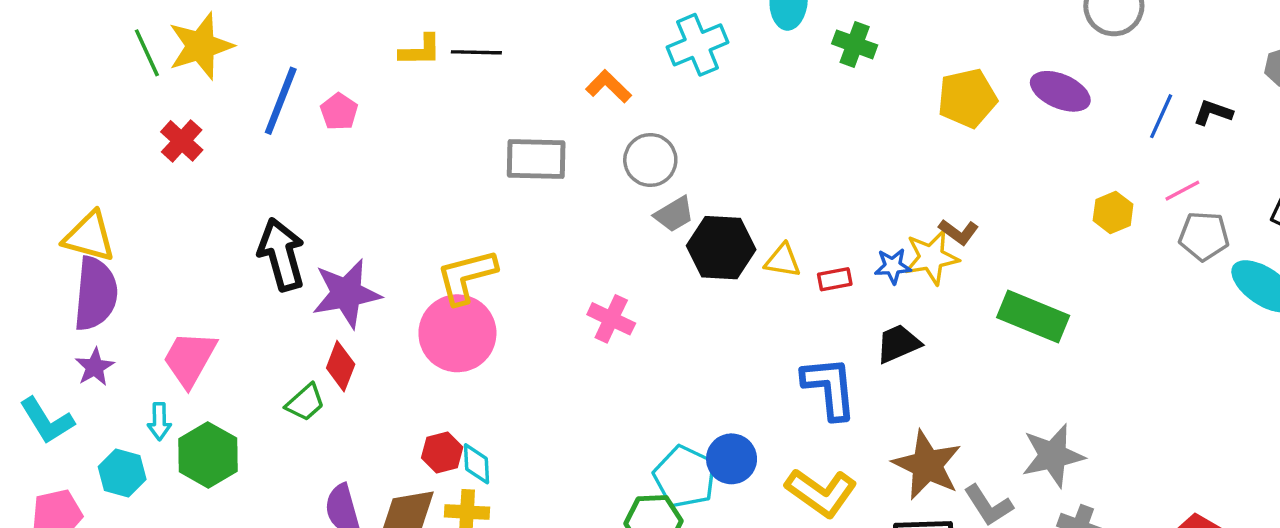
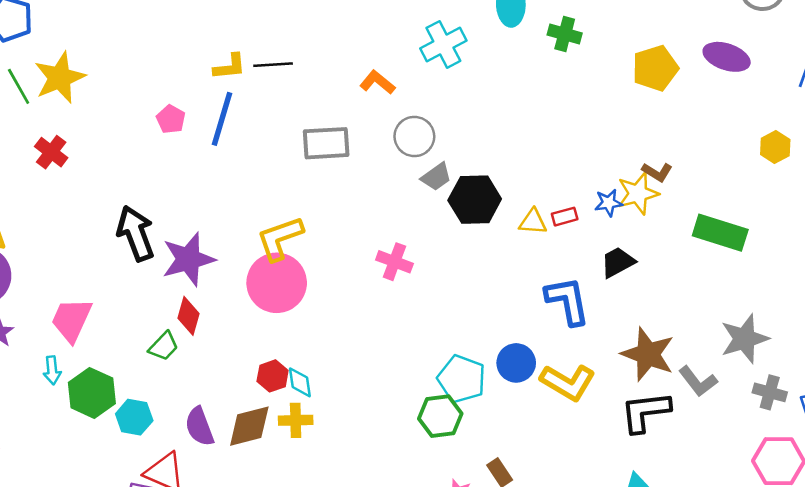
blue line: (281, 101) -> (222, 119), moved
yellow triangle: (783, 261) -> (533, 222), moved
blue circle: (732, 459) -> (516, 363), moved
cyan hexagon: (122, 473) -> (134, 417), moved

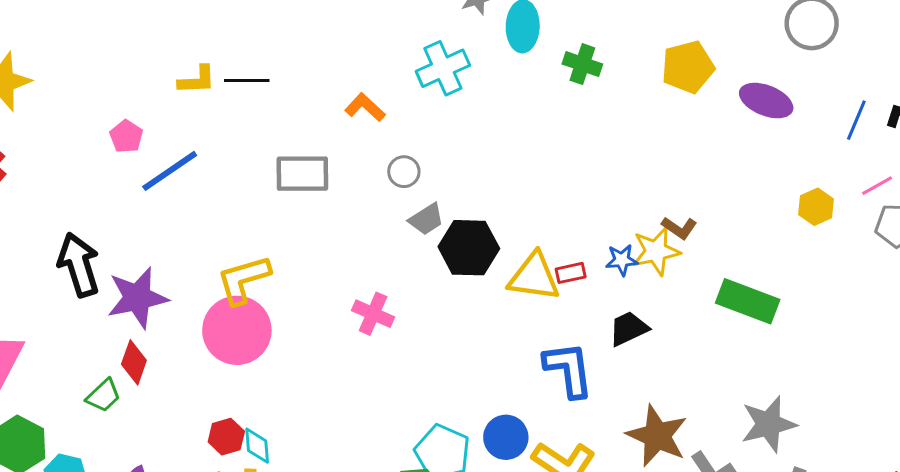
yellow pentagon: (655, 68) -> (688, 67), moved
blue line: (222, 119) -> (170, 171), moved, turned 36
gray circle: (414, 136) -> (404, 172), size x0.7
yellow triangle: (533, 222) -> (534, 277), size x1.6

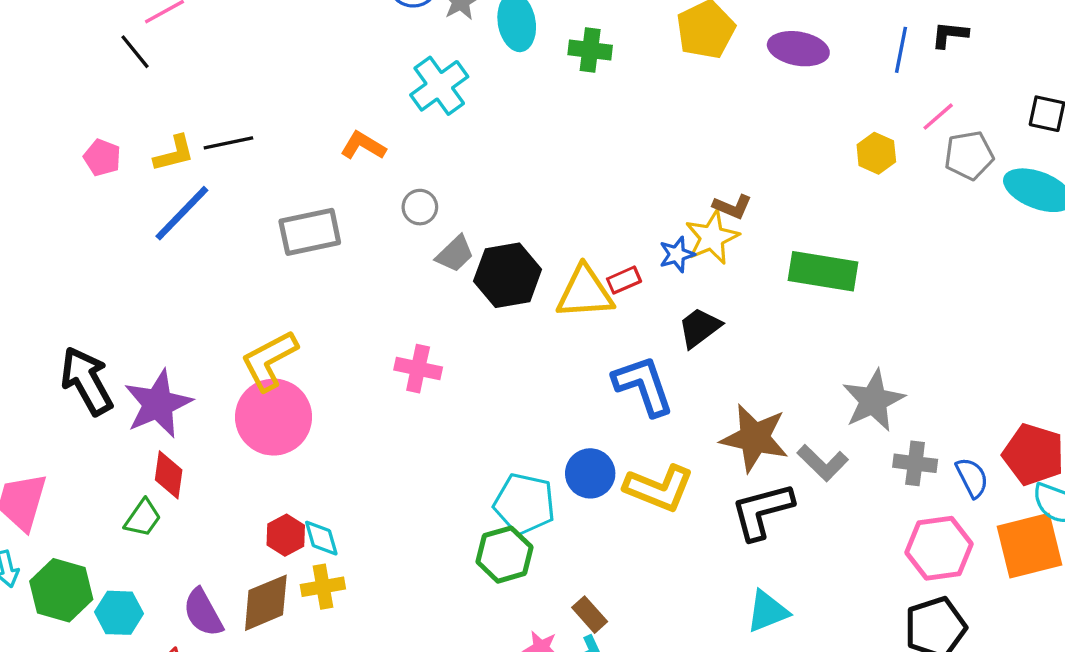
pink pentagon: (126, 136) -> (102, 158), moved
blue line: (170, 171) -> (182, 213), moved

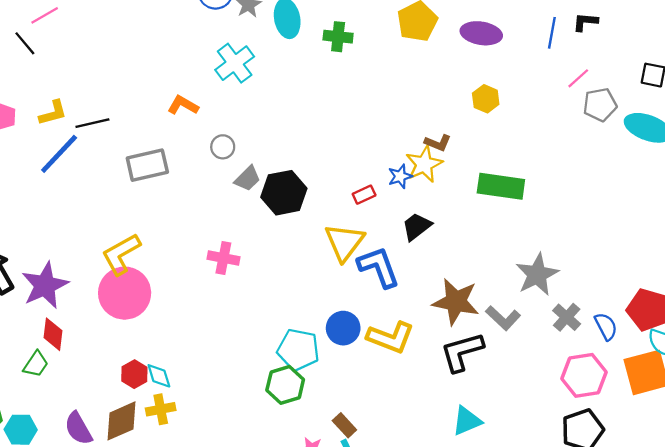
black line: (228, 143) -> (92, 123), moved
yellow hexagon: (876, 153) -> (486, 99), moved
yellow triangle: (585, 292) -> (344, 242), moved, turned -48
gray cross: (915, 463) -> (567, 317), turned 36

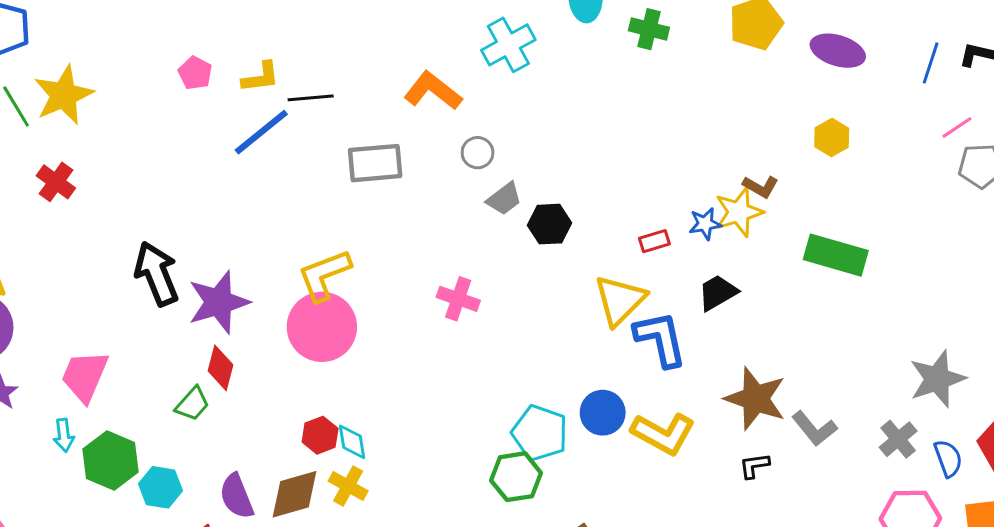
orange L-shape: (183, 105) -> (433, 91), size x1.4
black hexagon: (284, 193) -> (549, 224), size x0.7
gray star: (537, 274) -> (937, 379), moved
black L-shape: (462, 352) -> (754, 466), size x0.5
yellow cross: (161, 409) -> (348, 486), turned 32

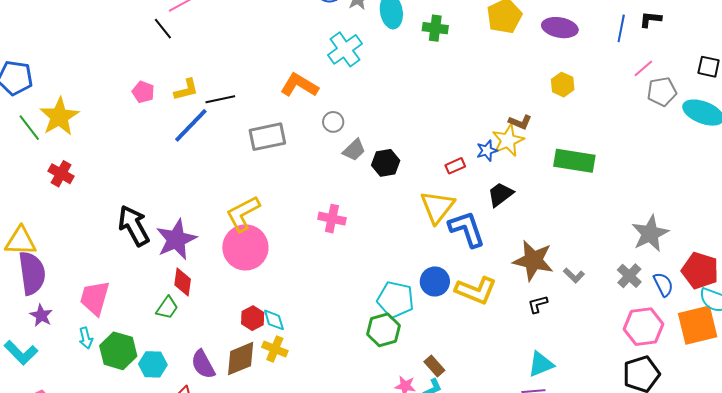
gray L-shape: (814, 429) -> (574, 275), size x0.7

